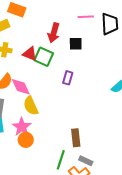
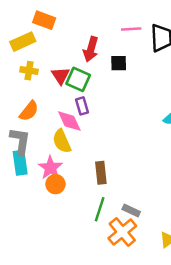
red triangle: (30, 54) -> (61, 76), turned 35
purple rectangle: (68, 78) -> (82, 106), moved, turned -32
pink diamond: (21, 87) -> (69, 121), moved
brown rectangle: (76, 138) -> (101, 173), moved

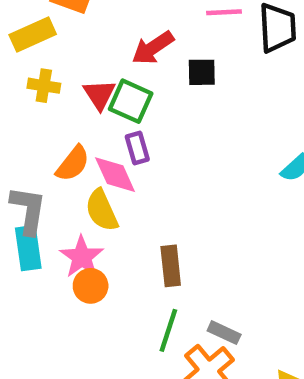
red arrow: (91, 49) -> (153, 48), turned 40
orange semicircle: (29, 111) -> (73, 164), moved

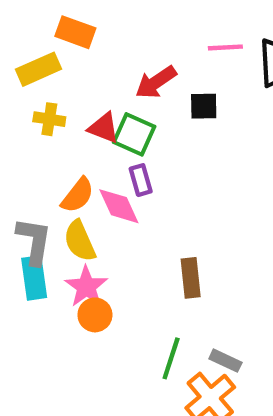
red triangle: (99, 95) -> (104, 128), turned -36
yellow semicircle: (102, 210) -> (80, 241), moved
brown rectangle: (171, 266) -> (191, 278), moved

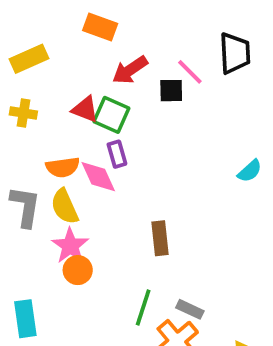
orange rectangle: (75, 32) -> (100, 27), moved
pink line: (225, 47) -> (190, 72), moved, turned 48
yellow cross: (49, 119) -> (23, 113), moved
orange semicircle: (78, 195) -> (63, 167), turned 44
cyan rectangle: (34, 278) -> (25, 319), moved

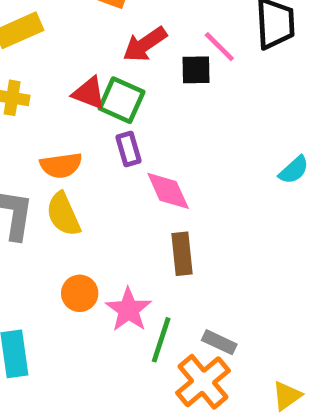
pink diamond: (98, 177) -> (168, 191), moved
pink star: (70, 246) -> (129, 310), moved

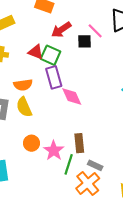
purple rectangle: (129, 149) -> (54, 77), size x1.5
brown rectangle: (182, 254) -> (79, 143), moved

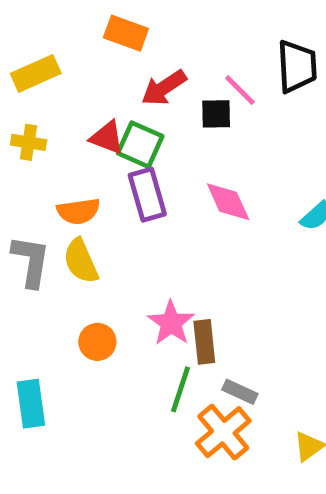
pink diamond: (72, 96) -> (228, 202), moved
pink star: (54, 151) -> (171, 323), moved

